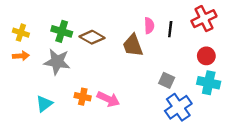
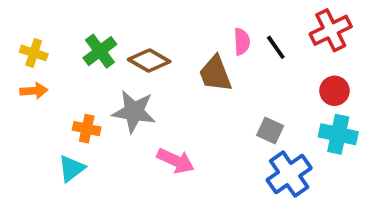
black line: (170, 29) -> (276, 47), turned -42
green cross: (62, 31) -> (100, 51), turned 36
gray star: (57, 62) -> (134, 112), moved
orange cross: (83, 97) -> (87, 129), moved

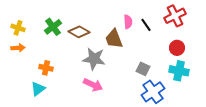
gray star: (134, 112) -> (94, 59), moved

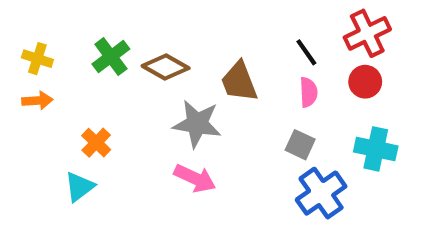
pink semicircle: (128, 22) -> (308, 92), moved
red circle: (177, 48) -> (365, 82), moved
orange cross: (46, 68) -> (96, 143), turned 32

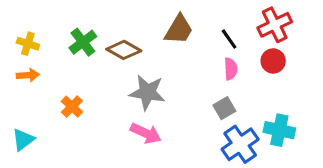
brown trapezoid: (239, 82) -> (179, 30), moved, turned -128
gray square: (300, 145) -> (224, 108), turned 35
cyan cross: (376, 149) -> (279, 130), moved
cyan triangle: (79, 187) -> (23, 140), moved

